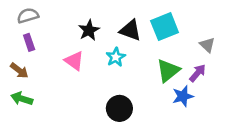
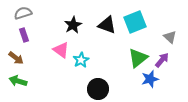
cyan star: (116, 57) -> (81, 60), moved

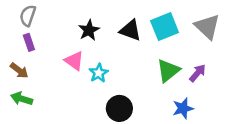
gray semicircle: (23, 13) -> (28, 16), turned -54
gray triangle: (170, 37) -> (207, 27), moved, size x1.6
blue star: (150, 79) -> (183, 108), moved

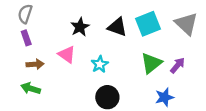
brown arrow: (19, 71) -> (35, 64), moved, turned -42
cyan star: (99, 73) -> (100, 64), moved
green arrow: (22, 99) -> (31, 88), moved

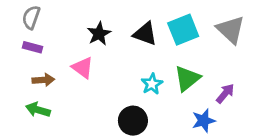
purple rectangle: (26, 38) -> (32, 47), turned -56
cyan star: (100, 64) -> (152, 84), moved
purple arrow: (178, 65) -> (225, 93), moved

